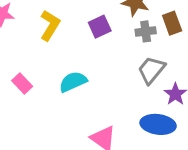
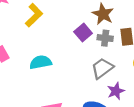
purple square: (100, 27) -> (83, 32), moved, turned -30

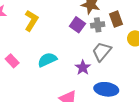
purple star: (116, 91) -> (83, 68), moved

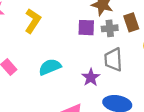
purple square: (77, 25) -> (86, 28), turned -35
gray trapezoid: (102, 52) -> (113, 60), turned -45

